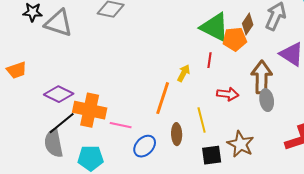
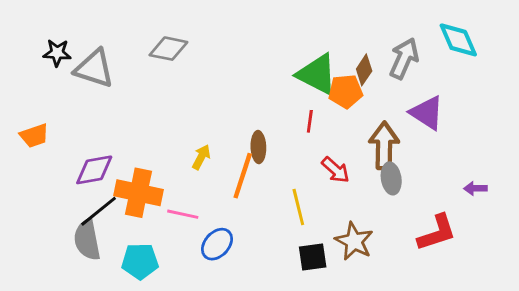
yellow arrow: (184, 73) -> (201, 157), moved
purple diamond: (59, 94) -> (94, 170), turned -36
red arrow: (228, 94) -> (335, 170), turned 35
brown ellipse: (177, 134) -> (258, 147), moved

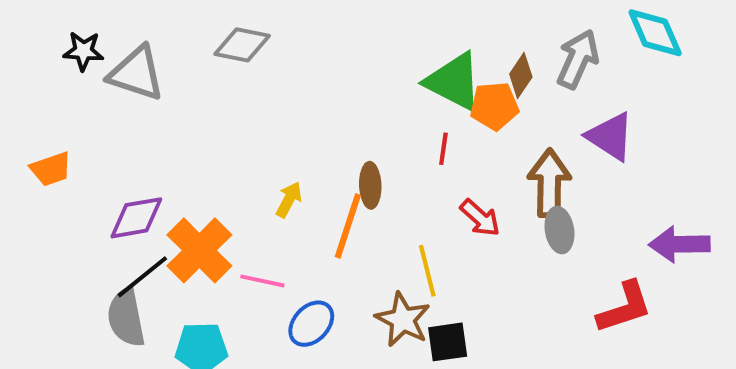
purple arrow: (475, 188) -> (679, 244), size x1.8
orange cross: (138, 193) -> (199, 250), turned 33
brown star: (354, 241) -> (403, 320), moved

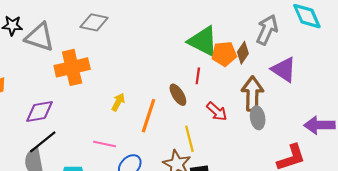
brown diamond: (521, 75) -> (243, 53), moved
brown ellipse: (370, 185) -> (178, 95), moved, turned -30
orange cross: (199, 250) -> (72, 67), moved, turned 32

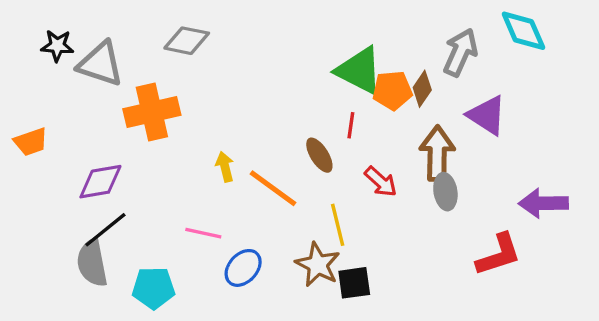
yellow arrow: (118, 102) -> (225, 167), turned -42
orange line: (149, 116) -> (273, 188), turned -72

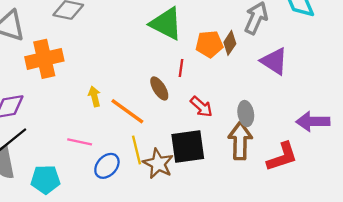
green triangle: (359, 71) -> (166, 24), moved
brown arrow: (437, 153) -> (240, 141), moved
yellow line: (338, 225) -> (137, 150), moved
black square: (354, 283) -> (188, 147), moved, size x1.5

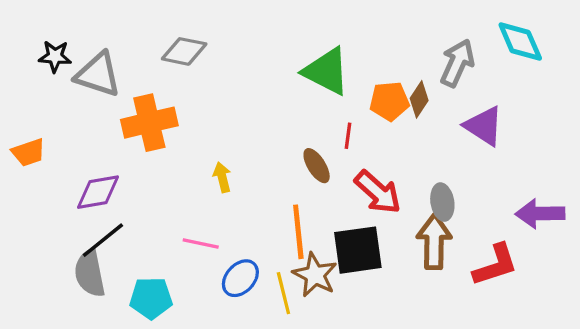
red arrow: (201, 107) -> (378, 192), size x1.4
orange line: (127, 111) -> (298, 232), moved, turned 48
yellow line: (137, 150) -> (283, 293), moved

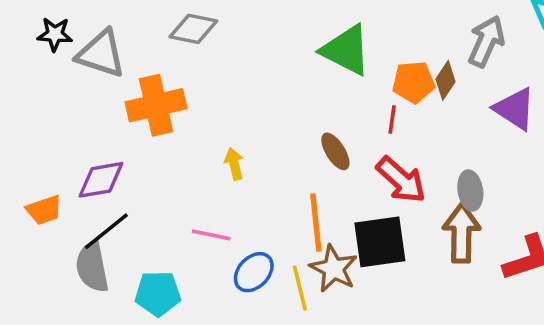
red line: (348, 136) -> (392, 119), moved
orange trapezoid: (28, 152) -> (44, 210), moved

